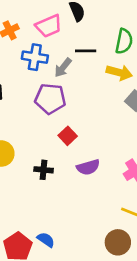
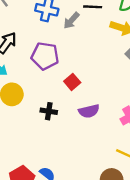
purple pentagon: (50, 99) -> (45, 56), moved

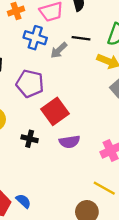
red square: (72, 82) -> (55, 111), size x1.6

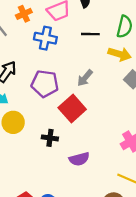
gray arrow: (59, 50) -> (85, 78), moved
purple semicircle: (69, 142) -> (79, 159), moved

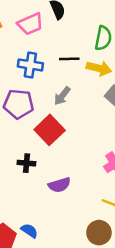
black line: (90, 34) -> (69, 59), moved
blue cross: (45, 38) -> (30, 65), moved

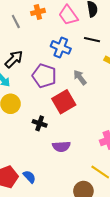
pink trapezoid: (30, 24) -> (68, 15), turned 65
black line: (69, 59) -> (92, 40), moved
gray arrow: (62, 96) -> (80, 77), turned 91

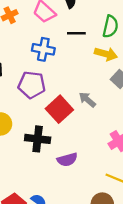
gray arrow: (80, 77) -> (87, 100), moved
black cross: (40, 123) -> (38, 139), size x1.5

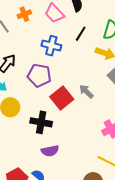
black line: (76, 33) -> (81, 34), turned -63
purple semicircle: (67, 160) -> (50, 151), moved

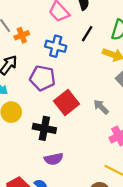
orange cross: (24, 14) -> (22, 35), moved
gray arrow: (86, 91) -> (101, 107), moved

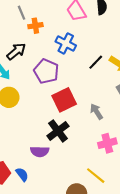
black line: (87, 34) -> (96, 62), moved
black cross: (44, 128) -> (58, 131), moved, turned 30

